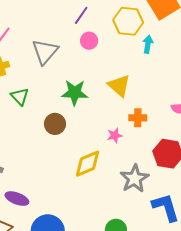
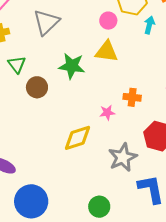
pink circle: (89, 41) -> (108, 21), moved
yellow triangle: (119, 86) -> (107, 52), moved, turned -40
brown circle: (55, 124) -> (37, 87), moved

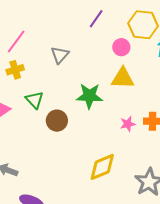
gray triangle: (46, 22) -> (60, 55), size x0.7
pink star: (107, 113) -> (128, 124), moved

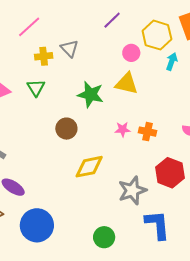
gray triangle: (60, 55) -> (69, 48), turned -36
yellow cross: (15, 70) -> (44, 56), moved
brown circle: (57, 121) -> (66, 129), moved

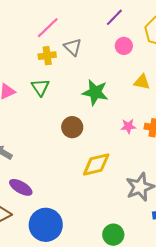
pink line: (29, 27) -> (48, 28), moved
pink circle: (131, 53) -> (124, 46), moved
yellow triangle: (127, 84) -> (142, 82), moved, size x0.7

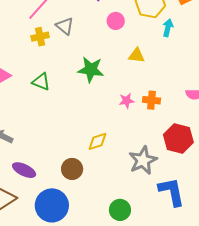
green triangle: (40, 87) -> (41, 82), moved, turned -30
brown circle: (72, 127) -> (72, 169), moved
yellow diamond: (96, 165) -> (97, 141), size x0.7

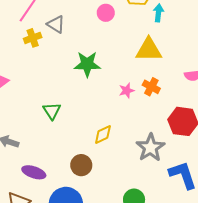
yellow triangle: (136, 55) -> (149, 50), moved, size x1.6
green triangle: (41, 82) -> (52, 111), moved, turned 42
orange cross: (152, 100) -> (151, 87), turned 30

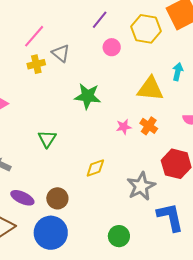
cyan arrow: (158, 13) -> (178, 72), moved
brown circle: (81, 165) -> (57, 198), moved

